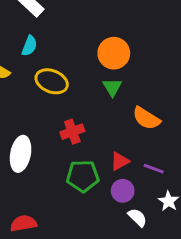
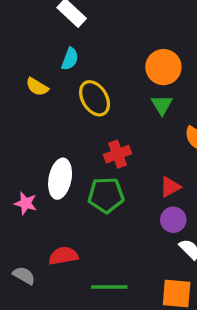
yellow ellipse: (52, 81) -> (95, 98), turned 36
green pentagon: (83, 176) -> (106, 195), moved

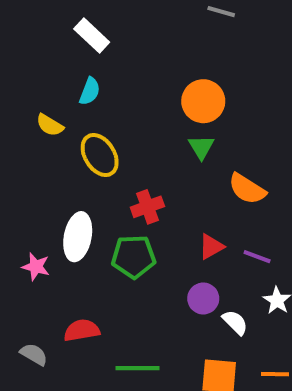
yellow ellipse: (95, 98) -> (100, 155), moved
purple circle: (173, 220) -> (203, 298), moved

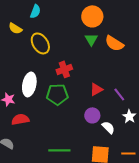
orange semicircle: (247, 189) -> (114, 43), moved
purple line: (257, 257) -> (119, 94), turned 32
red semicircle: (82, 330) -> (20, 119), moved

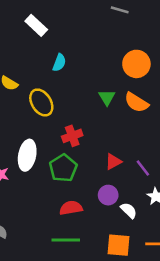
cyan semicircle: (35, 11) -> (59, 63), moved
orange circle: (92, 16) -> (136, 64), moved
green pentagon: (57, 94) -> (63, 168), turned -30
red semicircle: (20, 119) -> (71, 208), moved

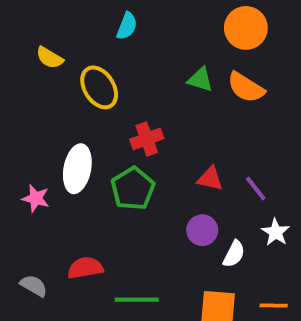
green triangle: (107, 97) -> (200, 79), turned -42
red triangle: (113, 162) -> (210, 179), turned 42
red semicircle: (71, 208) -> (85, 268), moved
white semicircle: (129, 210) -> (234, 254), turned 72

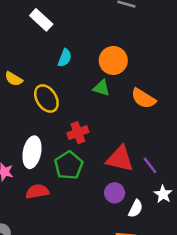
orange circle: (246, 28) -> (113, 60), moved
green triangle: (200, 79) -> (101, 88), moved
red triangle: (210, 179) -> (120, 159), size x1.6
red semicircle: (85, 268) -> (37, 192), moved

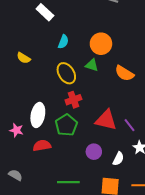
yellow ellipse: (46, 98) -> (66, 73), moved
purple circle: (115, 193) -> (94, 152), moved

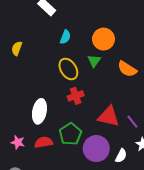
yellow semicircle: (24, 58) -> (17, 48), moved, turned 80
green triangle: (92, 65) -> (94, 61), turned 48
green pentagon: (66, 125) -> (70, 134), moved
pink star: (16, 130) -> (18, 142), moved
purple circle: (94, 152) -> (96, 149), size x1.6

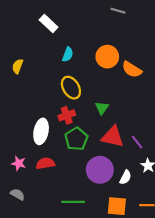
green triangle: (94, 61) -> (102, 108), moved
orange semicircle: (127, 69) -> (132, 69), moved
red cross: (76, 96) -> (67, 115), moved
green pentagon: (70, 134) -> (76, 139), moved

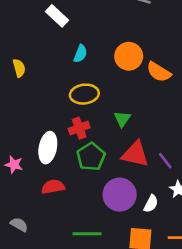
yellow semicircle: (18, 66) -> (19, 68), turned 144
yellow ellipse: (71, 88) -> (84, 94), turned -65
pink star: (19, 163) -> (14, 165), moved

